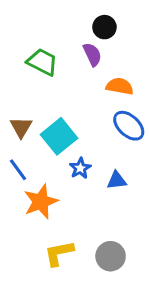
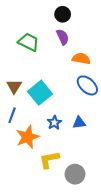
black circle: (104, 27) -> (63, 14), moved
blue star: (80, 168) -> (54, 123), moved
blue line: (18, 170) -> (12, 115), turned 56
yellow L-shape: (59, 253) -> (49, 160), moved

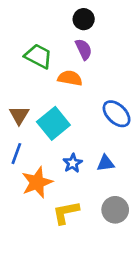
orange semicircle: (81, 59) -> (70, 78), moved
gray circle: (75, 174) -> (115, 210), moved

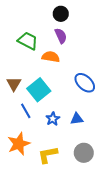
blue line: (16, 154) -> (26, 111), moved, turned -49
orange star: (37, 182) -> (19, 144), moved

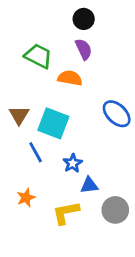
cyan square: (39, 90) -> (53, 123), turned -30
blue triangle: (77, 119) -> (89, 185), moved
orange star: (19, 144) -> (26, 198), size x0.6

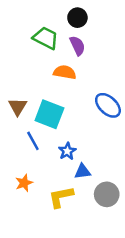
green trapezoid: (38, 56) -> (46, 38), moved

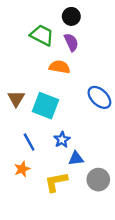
blue line: (33, 141) -> (29, 142), moved

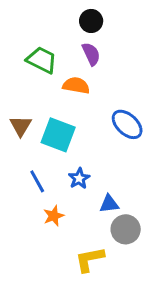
green trapezoid: (42, 35) -> (42, 60), moved
blue triangle: (76, 158) -> (109, 204), moved
orange star: (22, 169) -> (54, 216), moved
yellow L-shape: (56, 182) -> (90, 259), moved

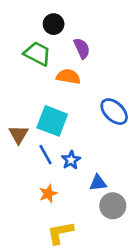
black circle: (91, 21) -> (54, 24), moved
brown triangle: (21, 126) -> (19, 134), moved
blue line: (37, 181) -> (45, 155), moved
yellow L-shape: (90, 259) -> (60, 233), moved

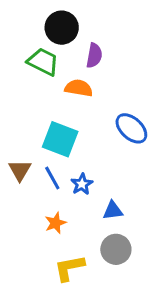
black circle: (54, 24) -> (62, 28), size x1.4
purple semicircle: (82, 48) -> (94, 55), turned 35
brown triangle: (19, 134) -> (20, 170), moved
gray circle: (113, 206) -> (116, 249), moved

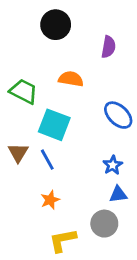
purple semicircle: (94, 55) -> (108, 47), moved
green trapezoid: (43, 62) -> (24, 91), moved
blue star: (82, 184) -> (113, 165), moved
blue triangle: (113, 211) -> (118, 194), moved

